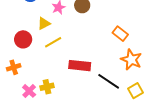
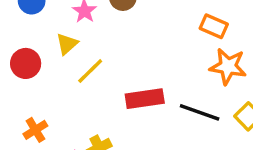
orange rectangle: (120, 34) -> (214, 26), moved
red circle: (23, 39) -> (26, 63), moved

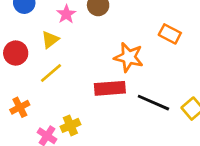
orange star: (228, 66) -> (129, 57), moved
yellow line: (90, 71) -> (51, 73), moved

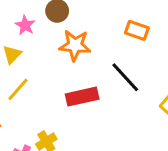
orange star: (129, 57) -> (75, 45), moved
black line: (153, 103) -> (125, 77), moved, turned 32

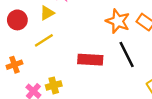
orange star: (75, 45) -> (118, 21), moved

